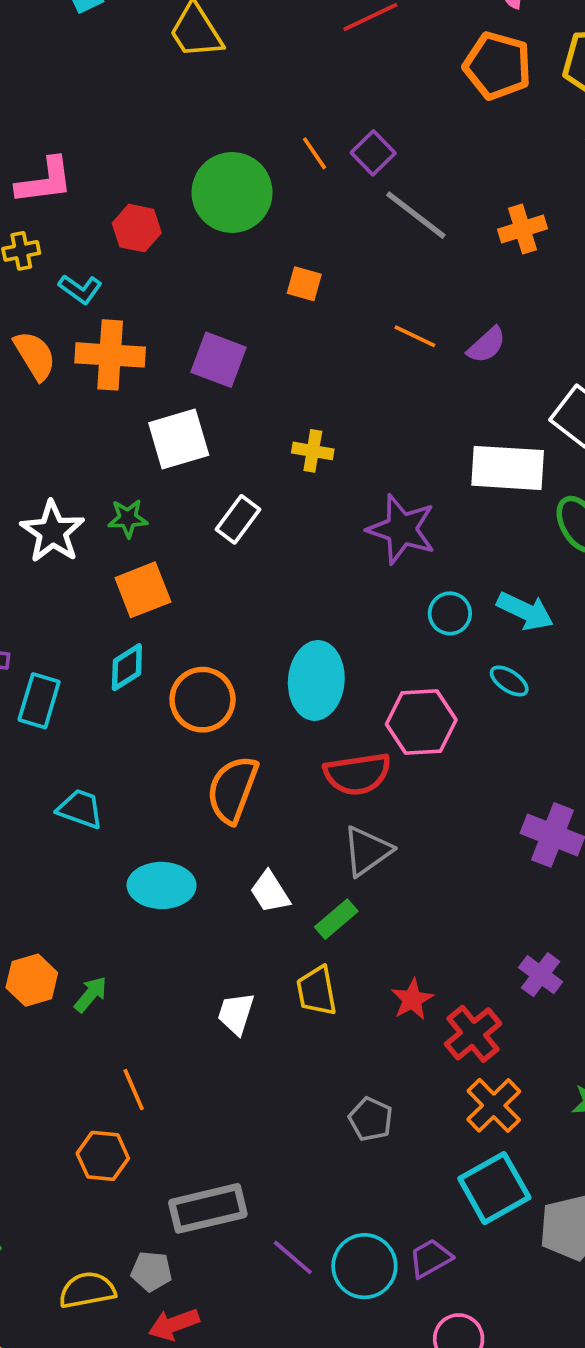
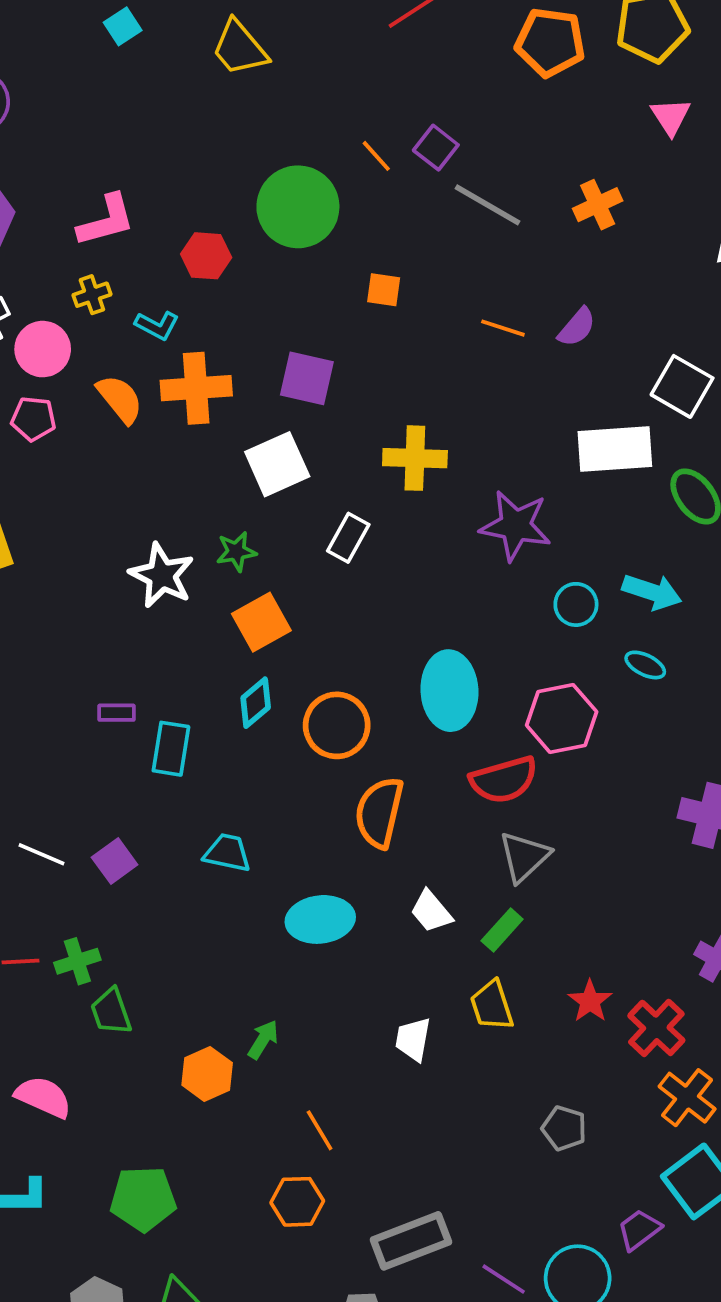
yellow cross: (313, 451) -> (415, 458), size x1.5
orange hexagon: (32, 980) -> (207, 1074), moved
purple trapezoid: (431, 1258) -> (639, 1230), moved

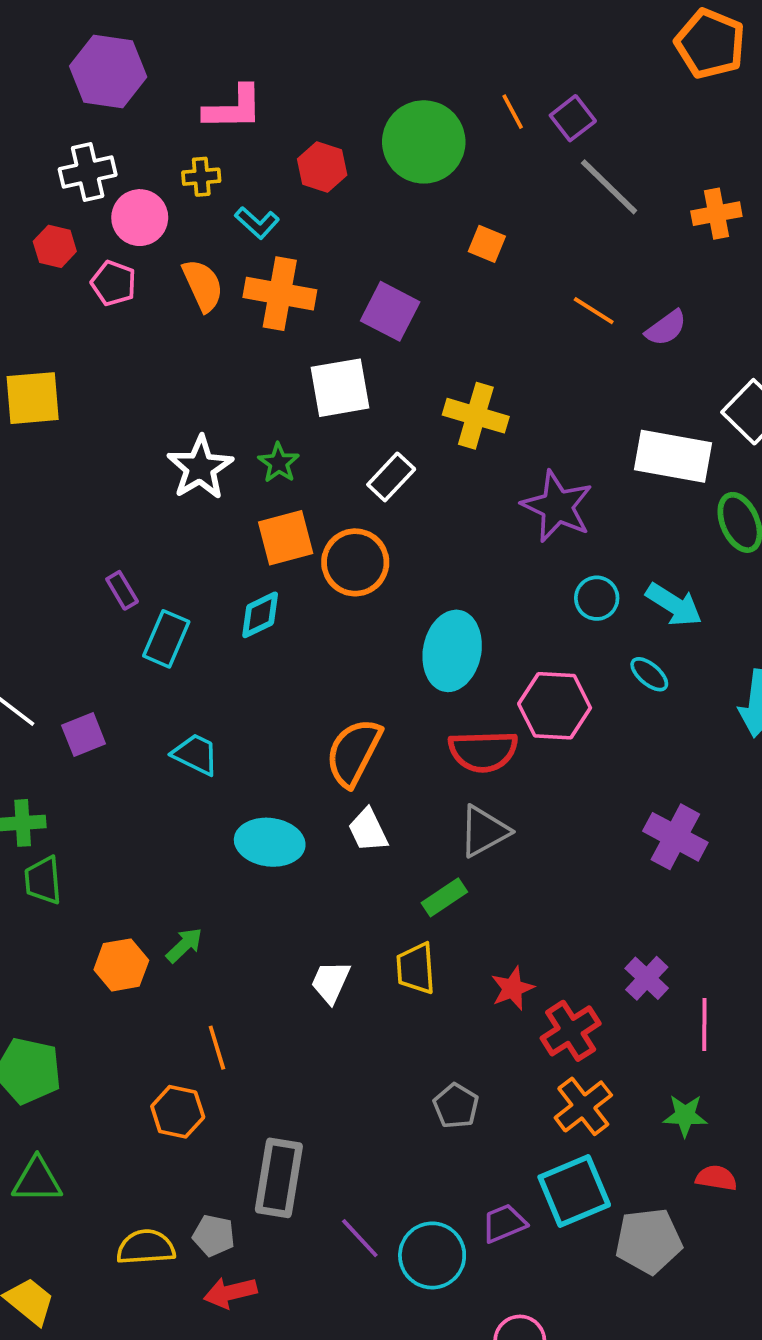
green star: (236, 552) -> (279, 463), turned 30
purple rectangle: (117, 713) -> (122, 590), turned 45
orange circle: (337, 725) -> (355, 562), moved
white trapezoid: (431, 911) -> (368, 830), moved
gray rectangle: (411, 1241) -> (279, 1178), turned -74

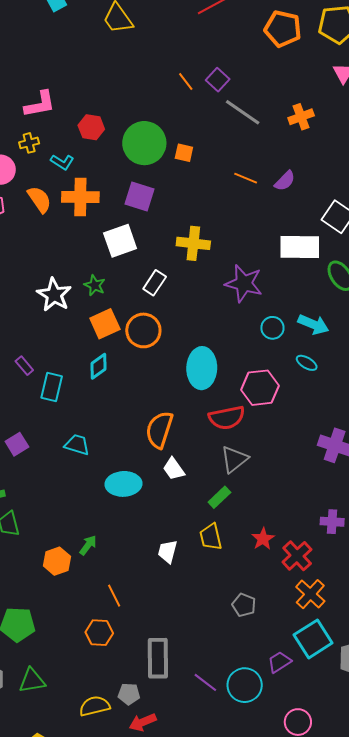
green circle: (424, 142) -> (144, 143), moved
purple cross: (647, 978) -> (332, 522), turned -30

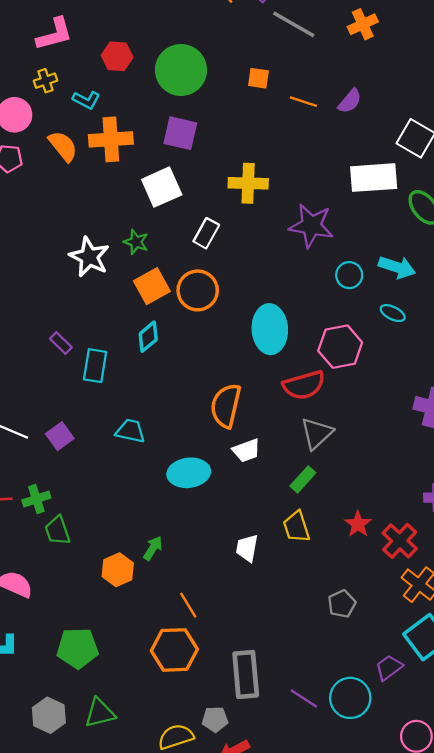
orange square: (184, 153) -> (258, 78), moved
white trapezoid: (174, 469) -> (246, 450), turned -70
gray pentagon: (244, 605) -> (342, 604), turned 30
orange hexagon: (99, 633) -> (174, 650), size x1.4

